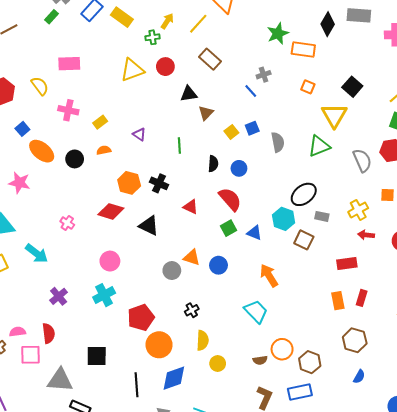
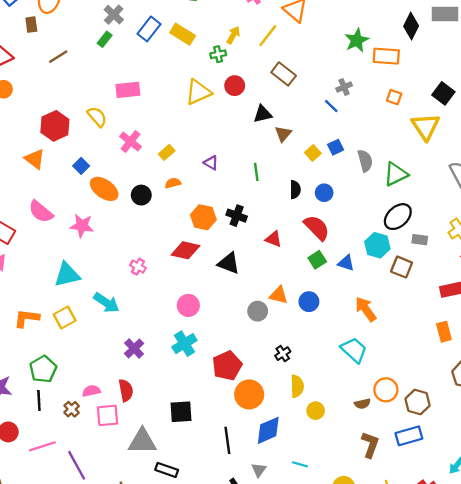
pink cross: (68, 110) -> (130, 142), turned 30
green triangle: (319, 146) -> (396, 174), moved

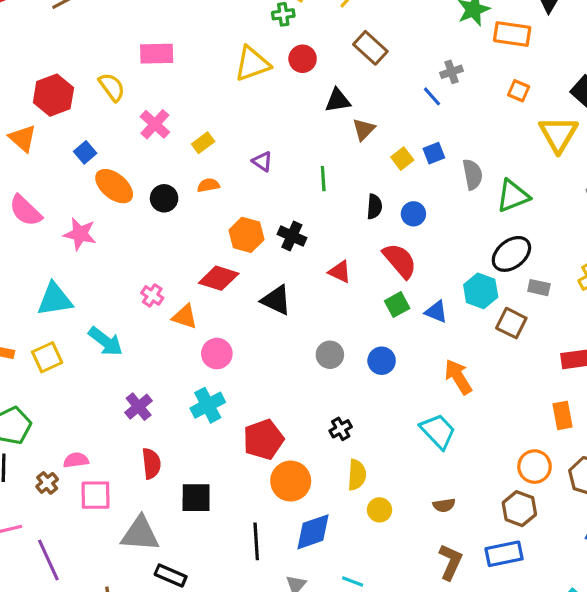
orange triangle: (279, 295) -> (185, 317), moved
gray circle: (258, 311) -> (330, 355), moved
red semicircle: (126, 390) -> (151, 463), moved
orange circle: (386, 390) -> (535, 467), moved

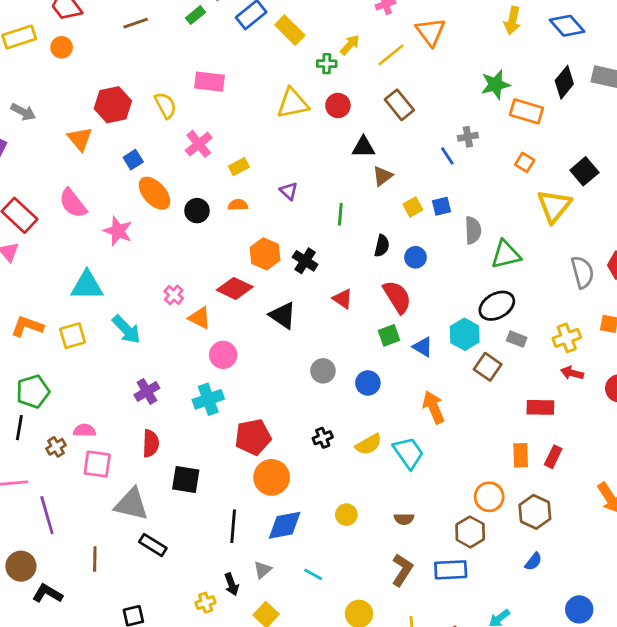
yellow semicircle: (357, 475) -> (369, 444), moved, turned 48

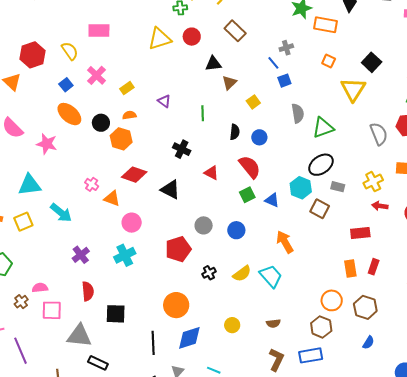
blue square: (133, 160) -> (66, 85), moved
blue square: (441, 206) -> (284, 81), moved
orange hexagon: (265, 254) -> (121, 139), moved
red pentagon: (253, 437) -> (178, 249), moved

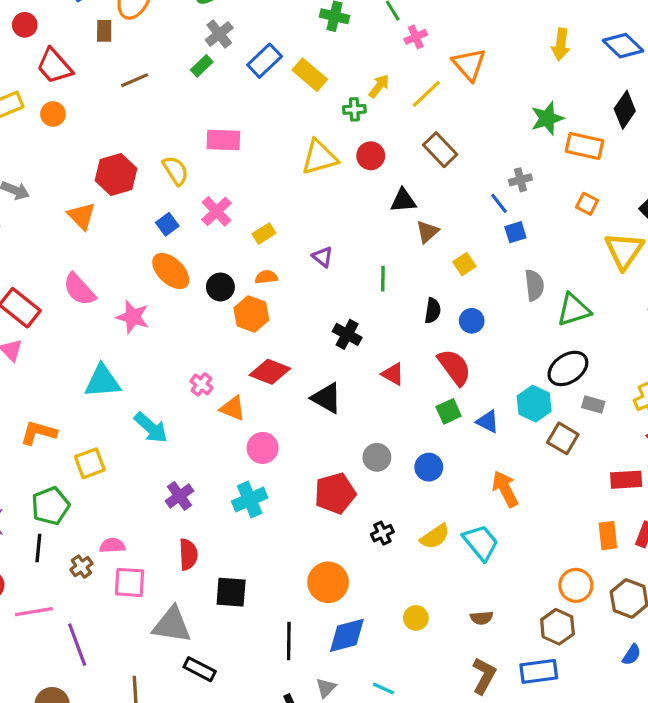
yellow square: (23, 222) -> (90, 463), moved

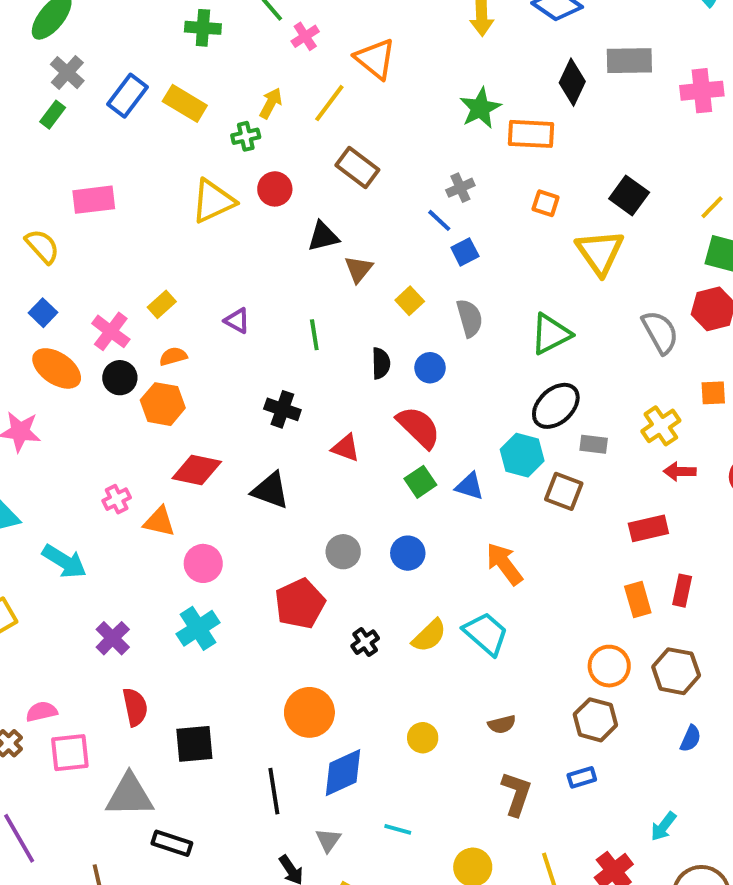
pink cross: (216, 211) -> (111, 331), moved
gray semicircle: (534, 285) -> (470, 318), moved
pink cross: (201, 384) -> (117, 499), turned 35
blue rectangle: (539, 671) -> (582, 777), size x0.6

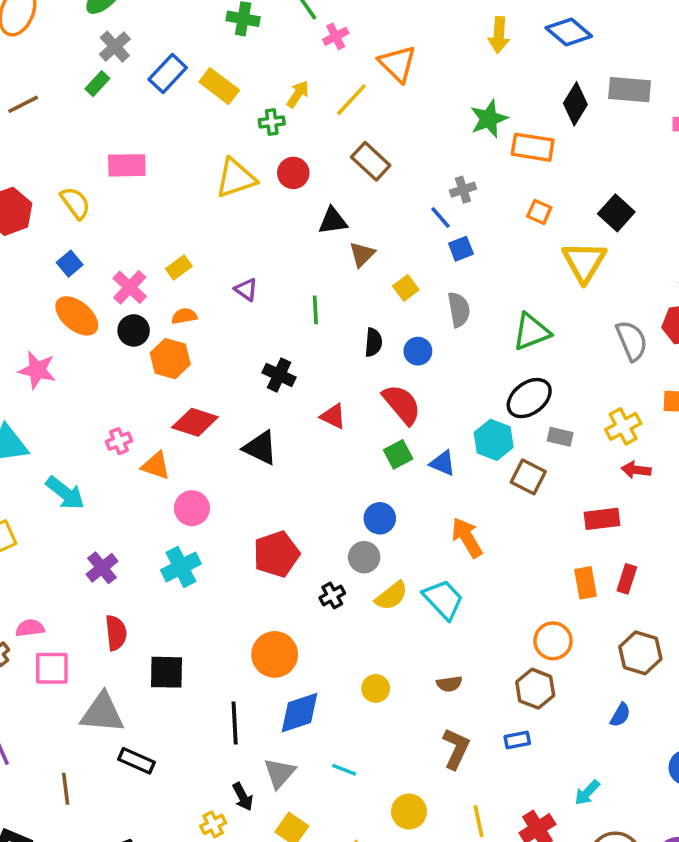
gray circle: (343, 552) -> (364, 557), moved
brown hexagon: (676, 671) -> (640, 653), moved
gray triangle: (328, 840) -> (279, 773), size x1.4

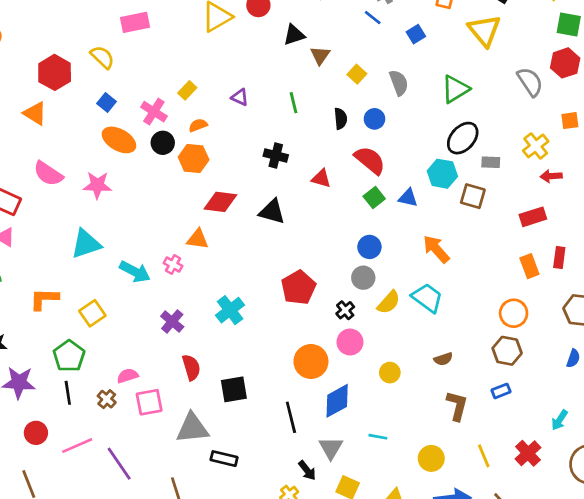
blue square: (461, 249) -> (416, 34), moved
pink cross: (119, 441) -> (173, 264), moved, turned -30
pink circle: (192, 508) -> (350, 342), moved

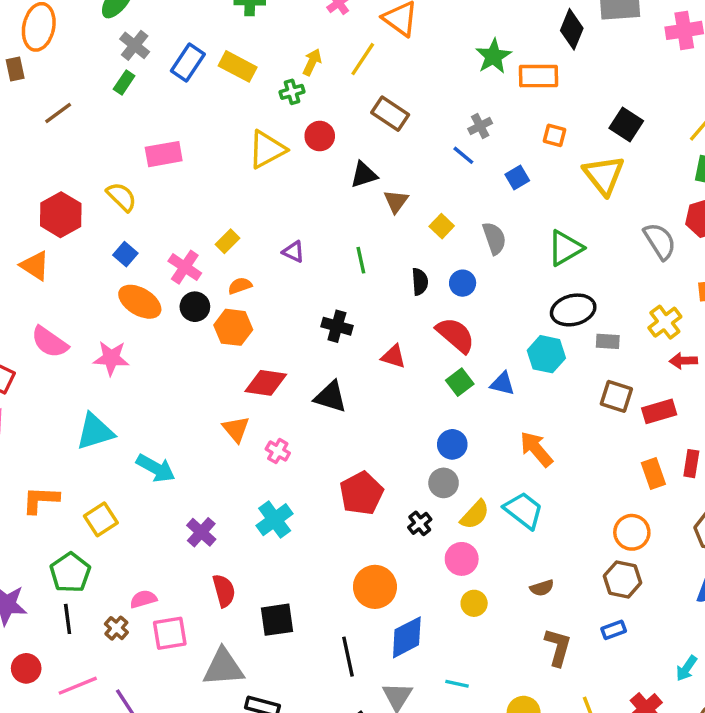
black ellipse: (463, 138) -> (573, 310), turned 32
brown square: (473, 196) -> (616, 396), moved
orange triangle: (198, 239) -> (236, 429), turned 40
pink cross: (173, 264) -> (278, 451), moved
pink circle: (350, 342) -> (462, 559), moved

